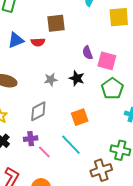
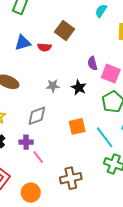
brown square: (56, 23) -> (65, 30), turned 36
cyan line: (71, 145) -> (105, 137), moved
brown cross: (101, 170) -> (71, 178), moved

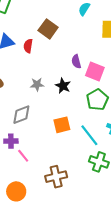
red semicircle: (44, 47) -> (28, 46), turned 96

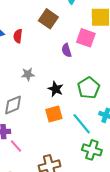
brown square: (48, 29) -> (48, 19), moved
pink square: (95, 72) -> (86, 38), moved
black star: (63, 86) -> (56, 89), moved

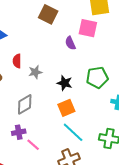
red semicircle: (18, 36) -> (17, 61), moved
green pentagon: (89, 88) -> (97, 77), turned 30
cyan line: (82, 124) -> (73, 132), moved

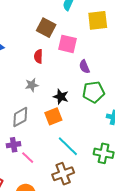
pink square: (88, 28) -> (67, 44), moved
purple semicircle: (70, 43) -> (84, 67), moved
red semicircle: (17, 61) -> (38, 56), moved
orange square: (66, 108) -> (53, 116), moved

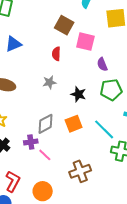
orange square: (53, 116) -> (74, 124), moved
gray diamond: (20, 117) -> (46, 124), moved
cyan line: (68, 146) -> (104, 129), moved

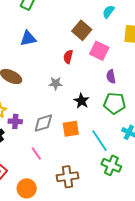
purple cross: (31, 142) -> (15, 121), moved

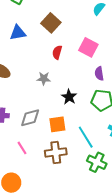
brown square: (82, 30) -> (51, 23), moved
brown cross: (68, 177) -> (56, 152), moved

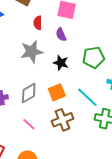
purple semicircle: (99, 74) -> (61, 35), moved
gray star: (44, 79) -> (32, 52), size x1.6

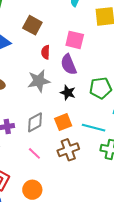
purple semicircle: (61, 35) -> (69, 64), size x1.5
cyan line: (87, 97) -> (94, 128), turned -30

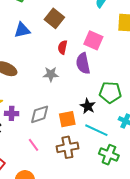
gray star: (39, 81) -> (51, 74), size x0.7
black star: (68, 93) -> (88, 106), moved

